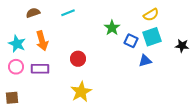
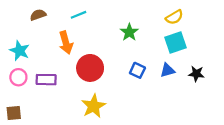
orange arrow: (42, 41) -> (66, 43), moved
blue square: (131, 41) -> (137, 70), moved
black star: (182, 46) -> (196, 74), moved
red circle: (78, 59) -> (90, 68), size x1.5

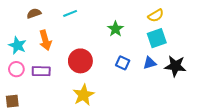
orange arrow: (66, 43) -> (45, 40), moved
black star: (196, 74) -> (175, 66), size x1.5

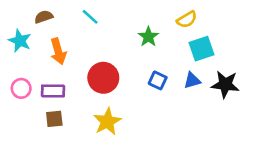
cyan line: (70, 13) -> (90, 17), turned 64
yellow semicircle: (156, 15) -> (187, 19), moved
cyan star: (17, 45) -> (20, 41), moved
brown square: (12, 101) -> (54, 119), moved

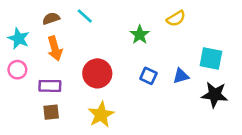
brown semicircle: (44, 17) -> (51, 18), moved
cyan square: (201, 49) -> (211, 58), moved, turned 30
black star: (225, 84) -> (215, 95), moved
pink circle: (21, 88) -> (17, 70), moved

